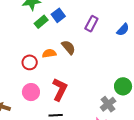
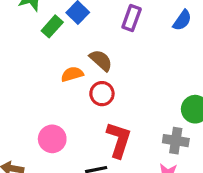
red circle: (30, 62) -> (102, 94), moved
red L-shape: (60, 89) -> (119, 140), moved
gray cross: (108, 104) -> (176, 141), turned -35

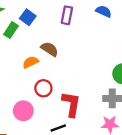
blue semicircle: (182, 20) -> (104, 11), turned -91
red circle: (102, 94) -> (43, 88), moved

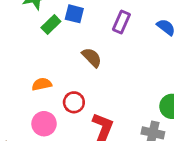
blue square: (28, 17) -> (74, 14), turned -35
orange semicircle: (31, 62) -> (42, 84), moved

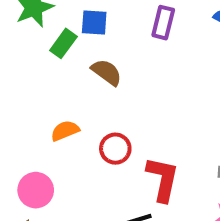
brown semicircle: (92, 57) -> (107, 72), moved
pink circle: (44, 124) -> (36, 190), moved

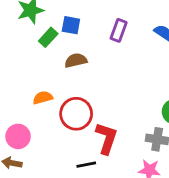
brown semicircle: (107, 72) -> (76, 60), turned -55
red circle: (115, 149) -> (76, 114), size x1.5

